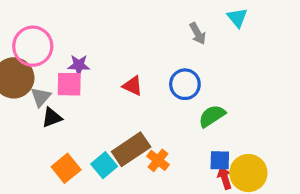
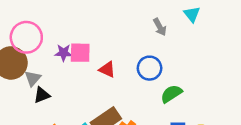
pink square: (69, 84) -> (80, 53), moved

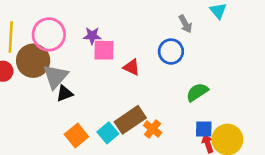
purple star: (64, 53) -> (92, 36), moved
blue circle: (150, 68) -> (171, 52), moved
gray triangle: (33, 78) -> (55, 76), size x1.5

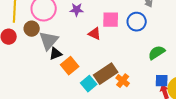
pink square: (104, 50) -> (111, 20), moved
brown circle: (33, 61) -> (32, 29), size x0.6
red triangle: (132, 67) -> (95, 34), moved
orange square: (76, 136) -> (70, 66), moved

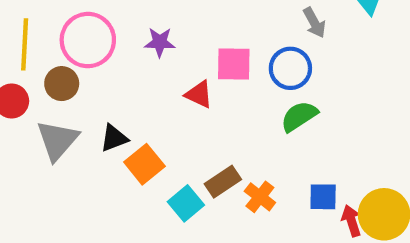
gray triangle: (49, 41) -> (57, 140), moved
green semicircle: (157, 53) -> (299, 116), moved
brown rectangle: (106, 74) -> (223, 182), size x0.7
blue square: (162, 81) -> (323, 197), moved

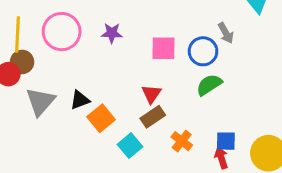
gray arrow: (314, 23) -> (226, 33), moved
brown circle: (62, 84) -> (22, 62), moved
red triangle: (199, 94) -> (151, 94), moved, turned 40
brown rectangle: (223, 182) -> (153, 117), moved
red arrow: (351, 221) -> (221, 158), moved

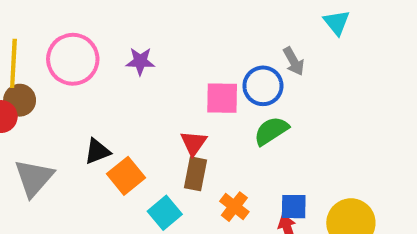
pink square: (163, 48) -> (222, 98), moved
gray triangle: (40, 101) -> (34, 178), moved
brown rectangle: (153, 117) -> (195, 174), turned -45

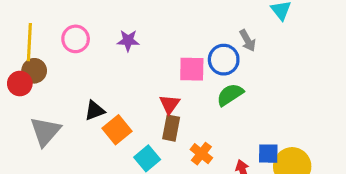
pink circle: (73, 59) -> (76, 39), size x0.7
blue square: (294, 207) -> (268, 154), moved

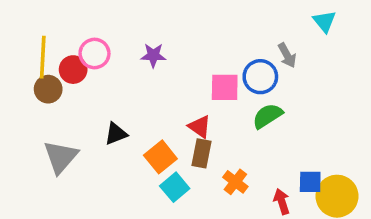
red circle: (20, 84) -> (73, 70), moved
red triangle: (170, 104) -> (200, 127), turned -30
orange square: (117, 130) -> (160, 157), moved

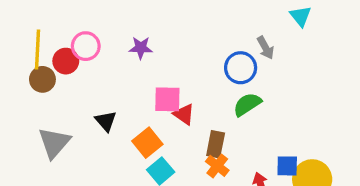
pink square: (225, 87) -> (167, 99), moved
black triangle: (116, 134) -> (106, 121), turned -50
brown rectangle: (201, 153) -> (216, 144), moved

